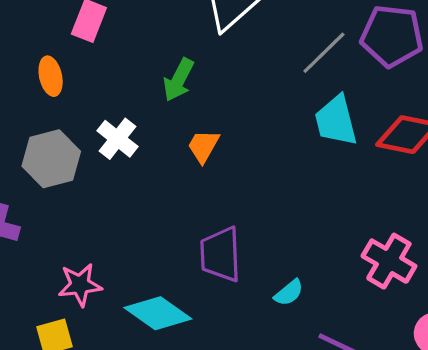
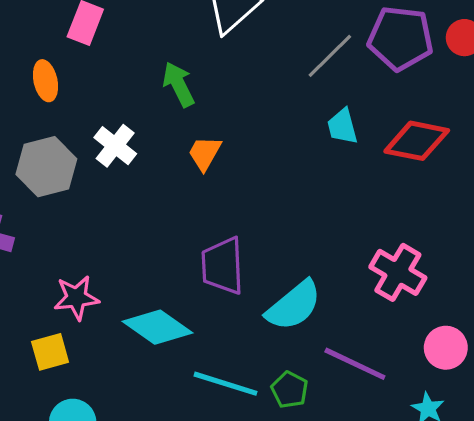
green arrow: (179, 80) -> (179, 84), turned 126
cyan trapezoid: (336, 121) -> (342, 126), size x0.7
cyan semicircle: (289, 293) -> (294, 306), size x1.8

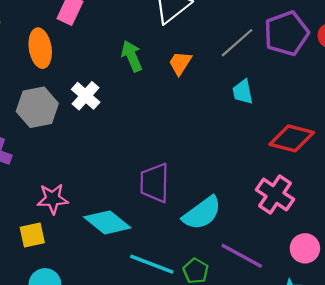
purple pentagon: (400, 38) -> (286, 33), turned -30
orange ellipse: (45, 81) -> (40, 48), size x1.4
red diamond: (417, 141) -> (292, 138), moved
orange trapezoid: (205, 153) -> (180, 63), moved

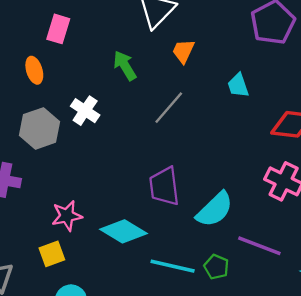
gray line: (237, 43) -> (169, 108), moved
orange ellipse: (40, 48) -> (34, 70), size x0.7
orange trapezoid: (180, 63) -> (183, 51), moved

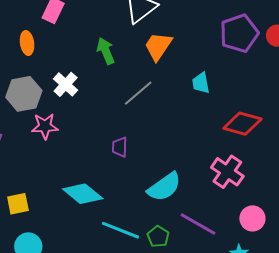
orange trapezoid: (183, 51) -> (158, 46), size x1.4
purple trapezoid: (164, 186) -> (120, 147), moved, size x0.6
pink star: (67, 216) -> (45, 126), moved

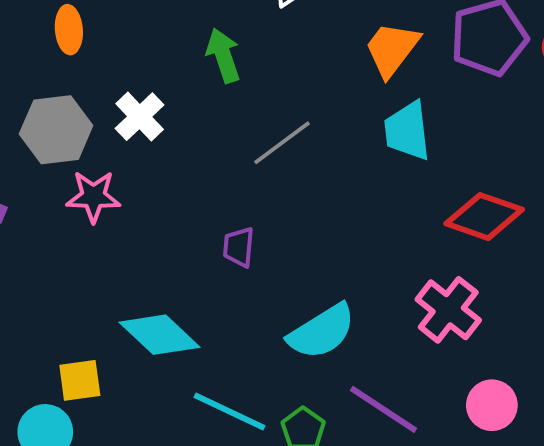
orange trapezoid: (158, 46) -> (392, 49), moved
cyan trapezoid: (201, 83) -> (407, 131), size x1.4
yellow square: (18, 204) -> (80, 380), moved

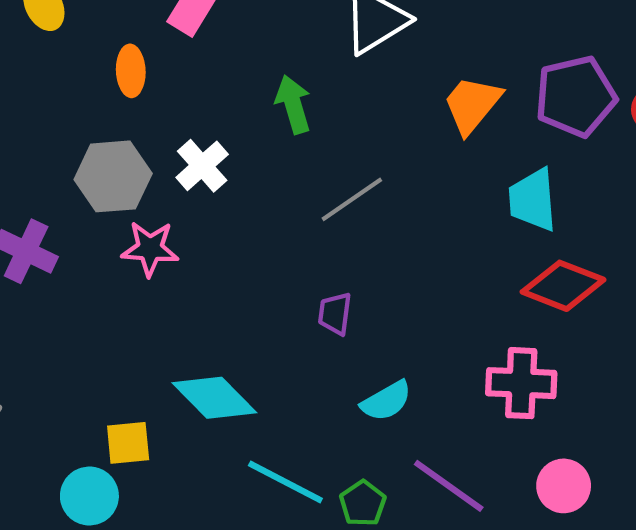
cyan trapezoid: (407, 131) -> (533, 200), moved
purple trapezoid: (239, 247) -> (335, 314), moved
pink cross: (448, 310) -> (521, 383), turned -38
cyan semicircle: (322, 332) -> (386, 401), size x0.7

